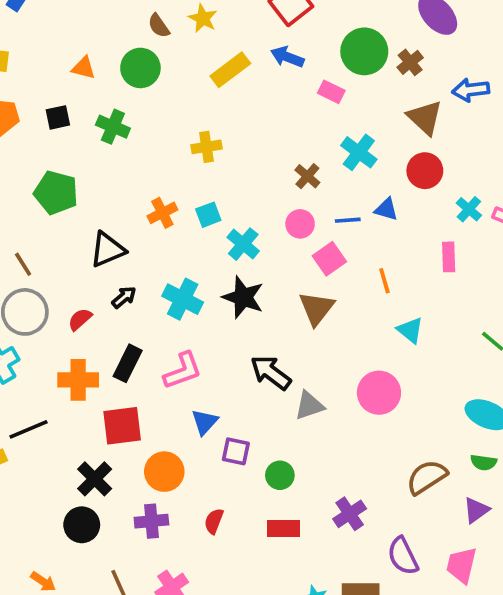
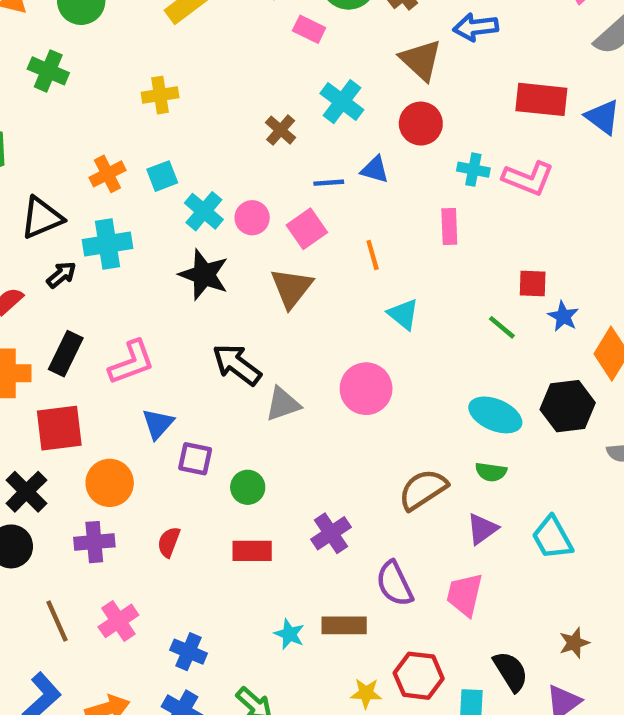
cyan cross: (469, 209) -> (473, 170), turned -30
pink circle: (300, 224) -> (252, 218), moved
cyan cross: (183, 299) -> (107, 244), moved, turned -36

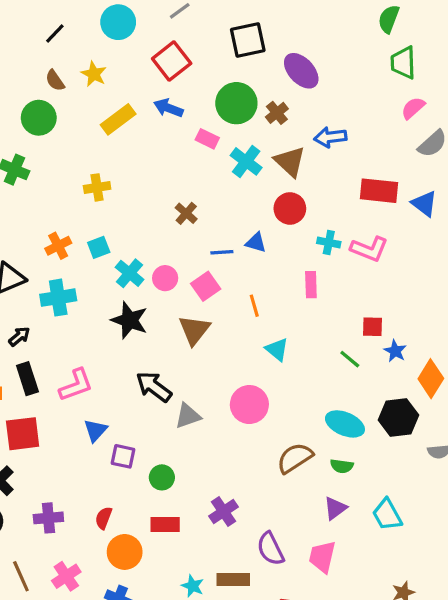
cyan cross: (342, 102) -> (246, 161), moved
black arrow: (61, 275) -> (19, 336), moved
black rectangle: (66, 354) -> (27, 379), turned -44
orange circle: (110, 483) -> (125, 552), moved
brown semicircle: (423, 489) -> (295, 458), moved

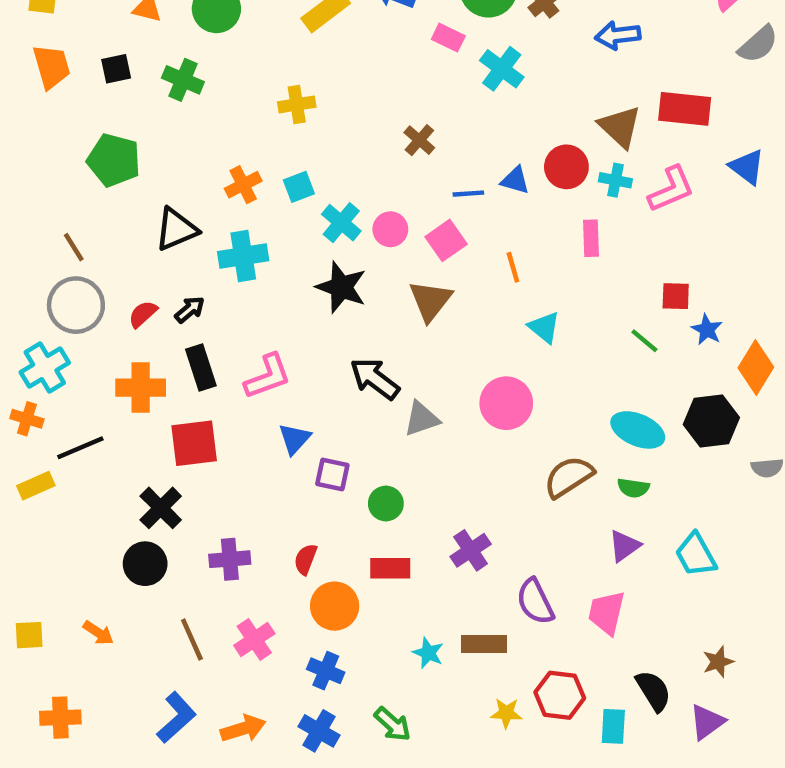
brown triangle: (290, 161) -> (620, 127), moved
blue triangle: (424, 204) -> (747, 167), moved
red circle: (290, 208) -> (566, 167), moved
pink L-shape: (369, 249) -> (671, 189), turned -45

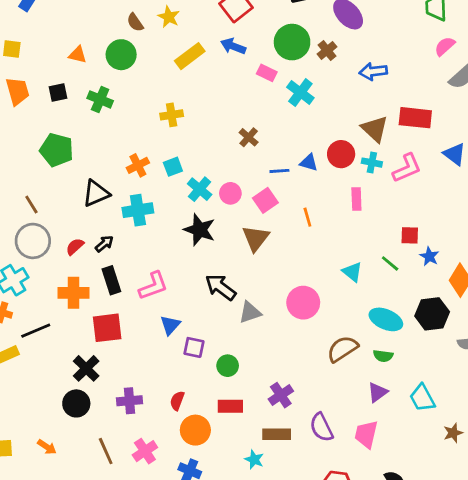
cyan triangle: (544, 327) -> (352, 272), moved
brown rectangle: (484, 644) -> (277, 434), moved
brown star: (718, 662) -> (453, 433), moved

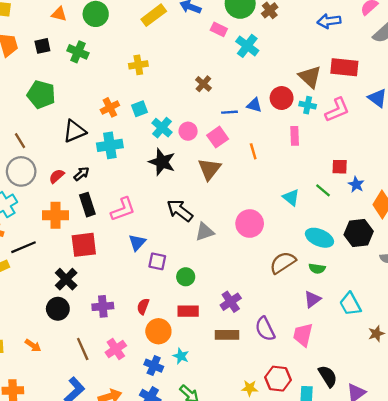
blue arrow: (373, 71) -> (329, 21), moved
cyan star: (254, 460) -> (181, 356), moved

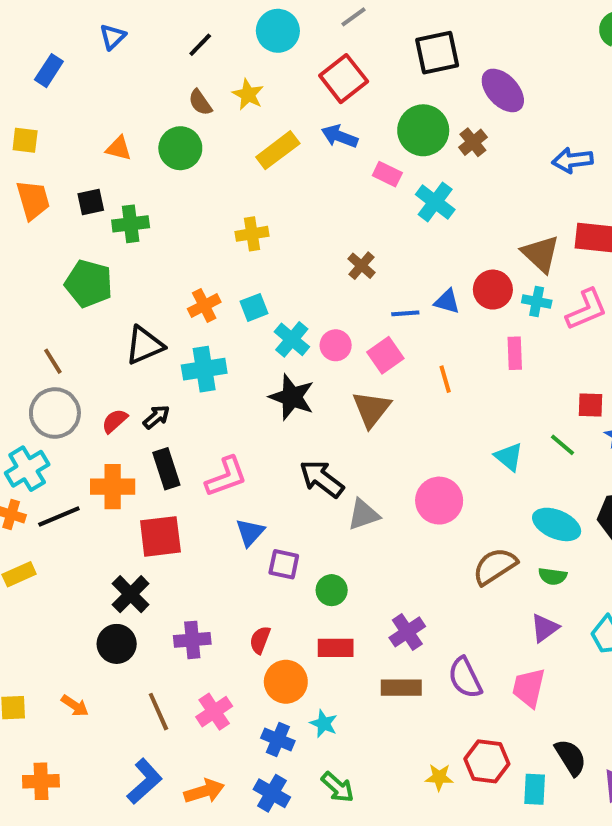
green cross: (78, 52) -> (131, 224), moved, turned -30
black line: (23, 247) -> (59, 516), moved

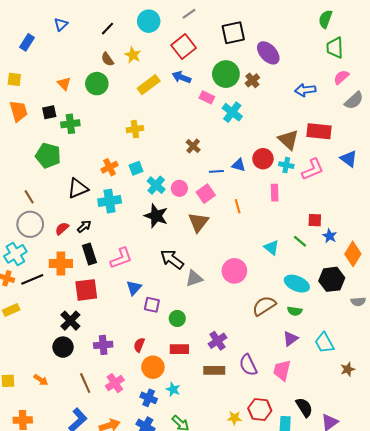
orange triangle: (119, 148) -> (64, 84), turned 32

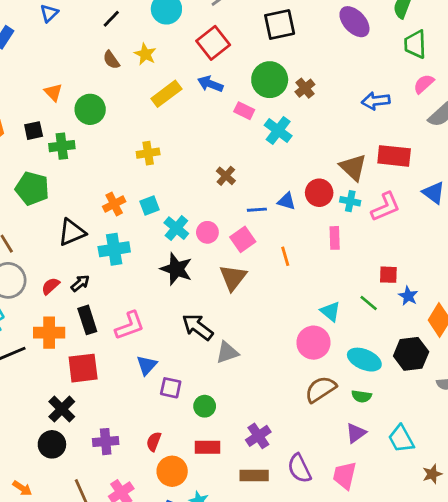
purple ellipse: (268, 53) -> (354, 22), moved
green circle: (97, 84) -> (90, 109), moved
pink circle: (234, 271) -> (313, 343), moved

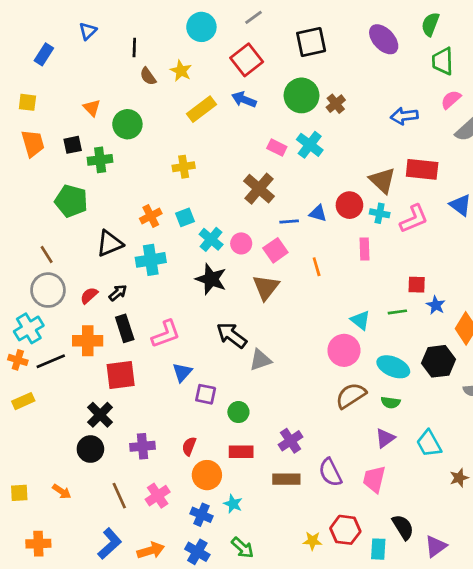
black line: (111, 19) -> (134, 47), moved, turned -42
pink rectangle: (244, 111) -> (277, 148), moved
brown cross: (226, 176) -> (259, 189), size x1.6
green line: (369, 303) -> (397, 312), turned -48

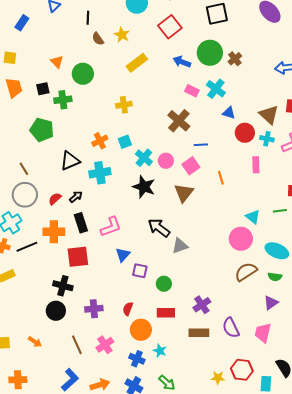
blue arrow: (244, 100) -> (182, 62), moved
blue triangle: (318, 213) -> (229, 113), moved
black cross: (100, 415) -> (63, 286), turned -30

